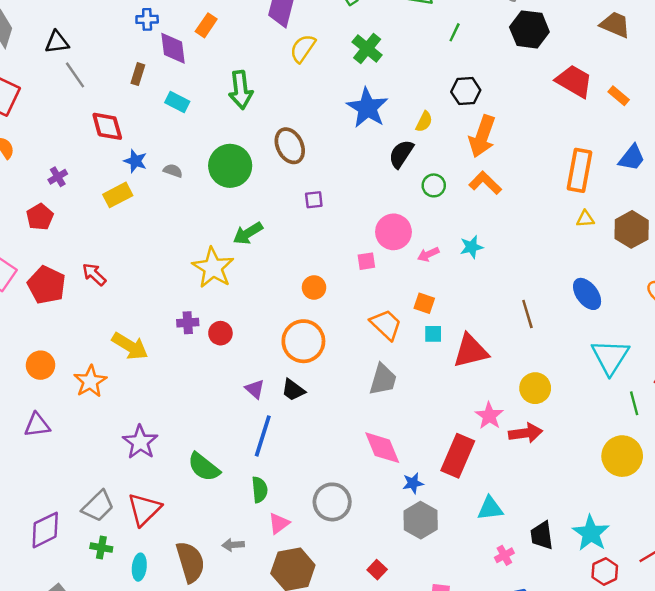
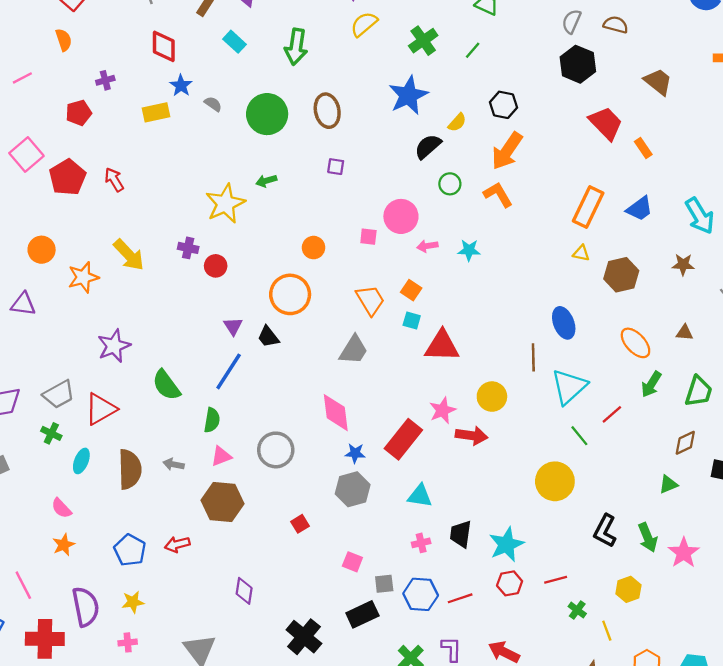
green line: (455, 32) -> (473, 50), moved
green arrow: (248, 233) -> (266, 181), size x0.7
brown line: (527, 314) -> (533, 357), moved
green line: (634, 403) -> (579, 436), turned -40

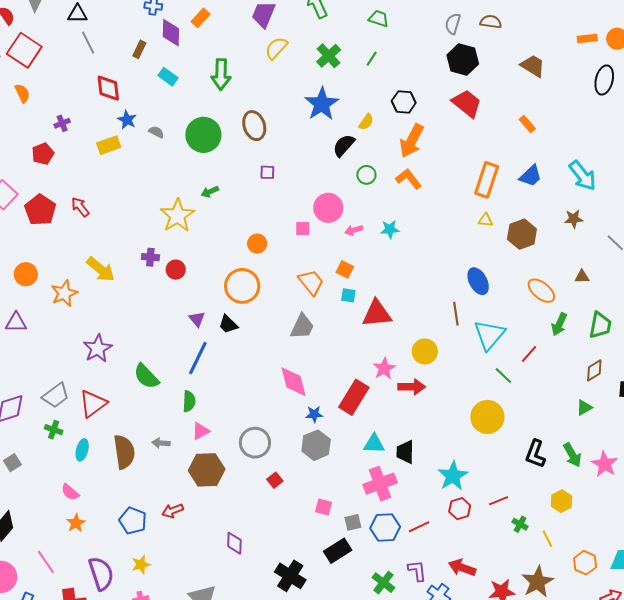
red trapezoid: (606, 123) -> (467, 103), moved
gray circle: (276, 450) -> (255, 443), moved
black trapezoid: (461, 534) -> (405, 452), moved
pink cross: (421, 543) -> (380, 484), size x2.0

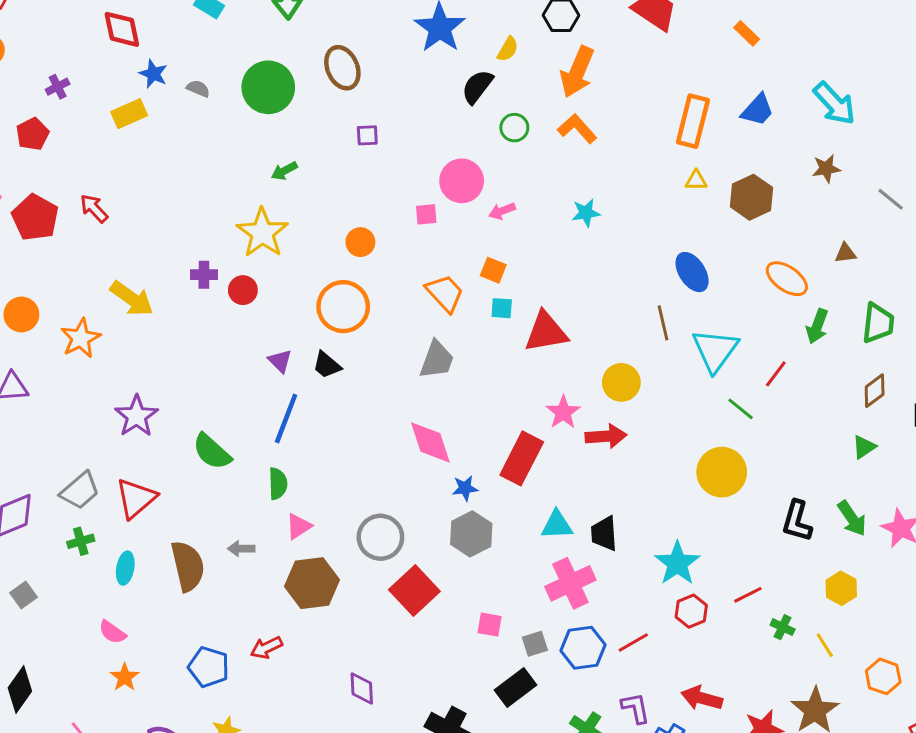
yellow star: (177, 216) -> (262, 233), moved
cyan star: (390, 229) -> (586, 213), moved
green cross: (54, 430) -> (81, 541), turned -30
red square: (275, 480) -> (414, 590), size x2.0

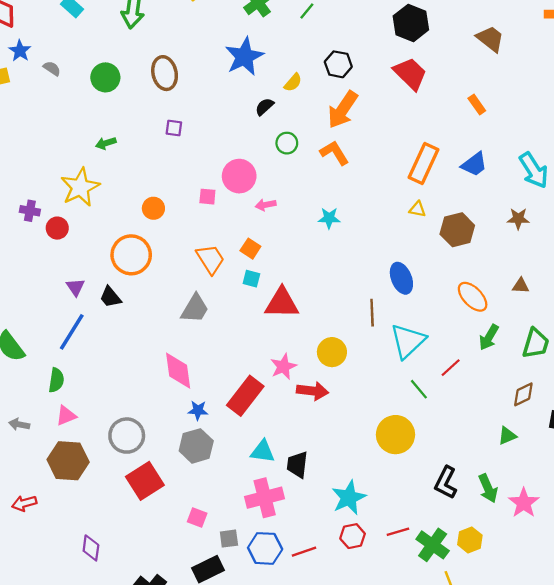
green circle: (268, 87) -> (105, 77), size x0.7
black semicircle: (477, 87) -> (264, 107), size x0.7
green cross: (783, 627) -> (433, 545), moved, size x1.8

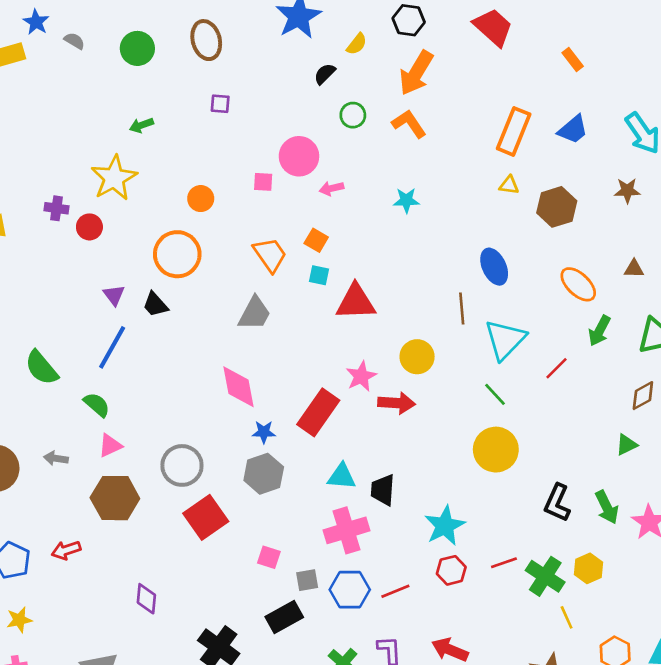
green semicircle: (56, 380) -> (97, 405), turned -55
green line: (419, 389) -> (495, 394), moved

